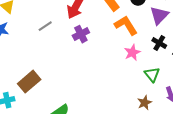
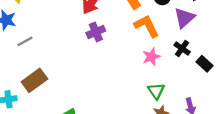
gray line: (45, 26) -> (25, 41), moved
green triangle: (152, 74) -> (156, 91), moved

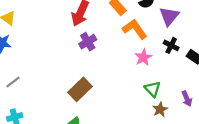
gray line: (25, 41) -> (13, 82), moved
brown rectangle: (34, 80) -> (80, 89), moved

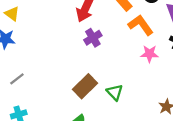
pink star: (143, 57) -> (149, 54), turned 30
green triangle: (153, 89) -> (115, 92), moved

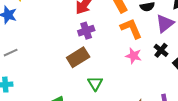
brown rectangle: (85, 86) -> (78, 57), moved

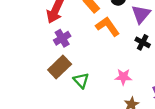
pink star: (133, 56) -> (123, 77), moved
green triangle: (95, 83) -> (81, 81), moved

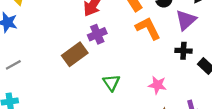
black cross: (143, 42) -> (183, 51), turned -32
brown rectangle: (60, 67) -> (75, 54), moved

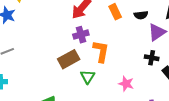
orange L-shape: (148, 28) -> (101, 51), moved, turned 30
brown rectangle: (75, 54) -> (69, 59), moved

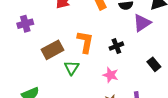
purple cross: (81, 35) -> (25, 24), moved
black cross: (152, 58) -> (116, 46), moved, turned -32

